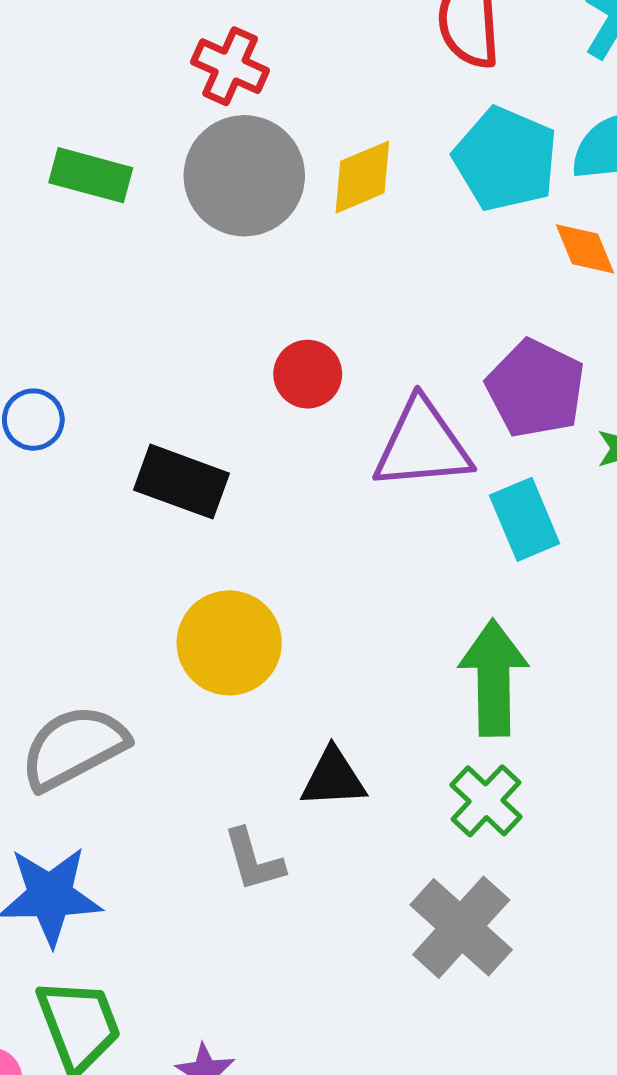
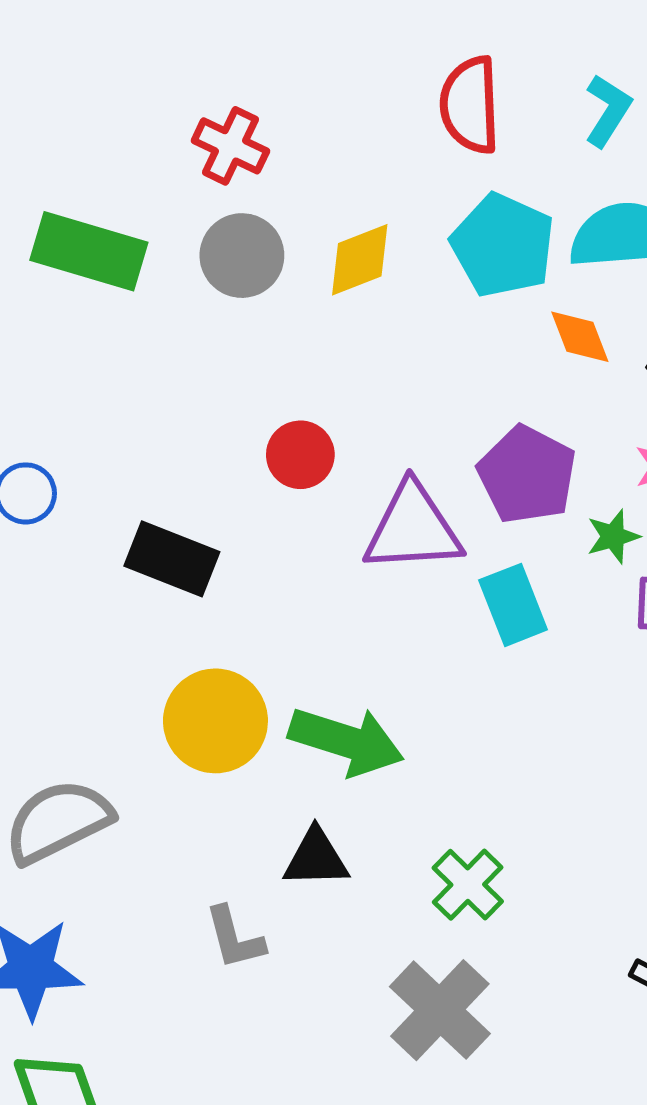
green rectangle: (91, 175) -> (89, 251), size x1.4
gray circle: (244, 176) -> (242, 256), size x0.7
green arrow: (494, 678) -> (346, 741), moved, turned 107

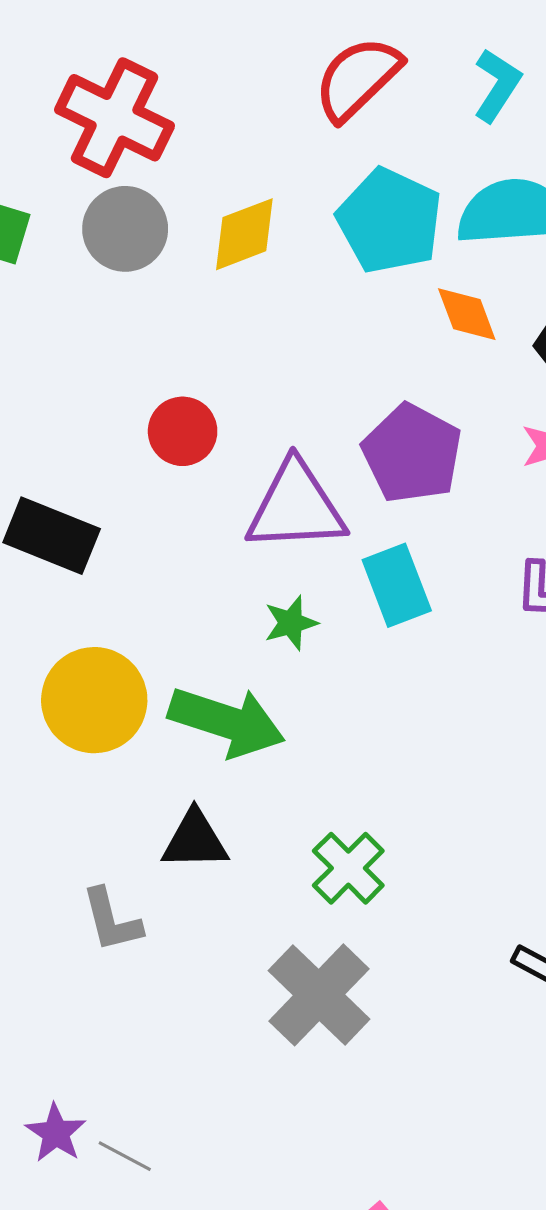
red semicircle: (470, 105) -> (358, 79), turned 48
red cross: (230, 146) -> (115, 118), size x1.5
green star: (613, 536) -> (291, 623), moved

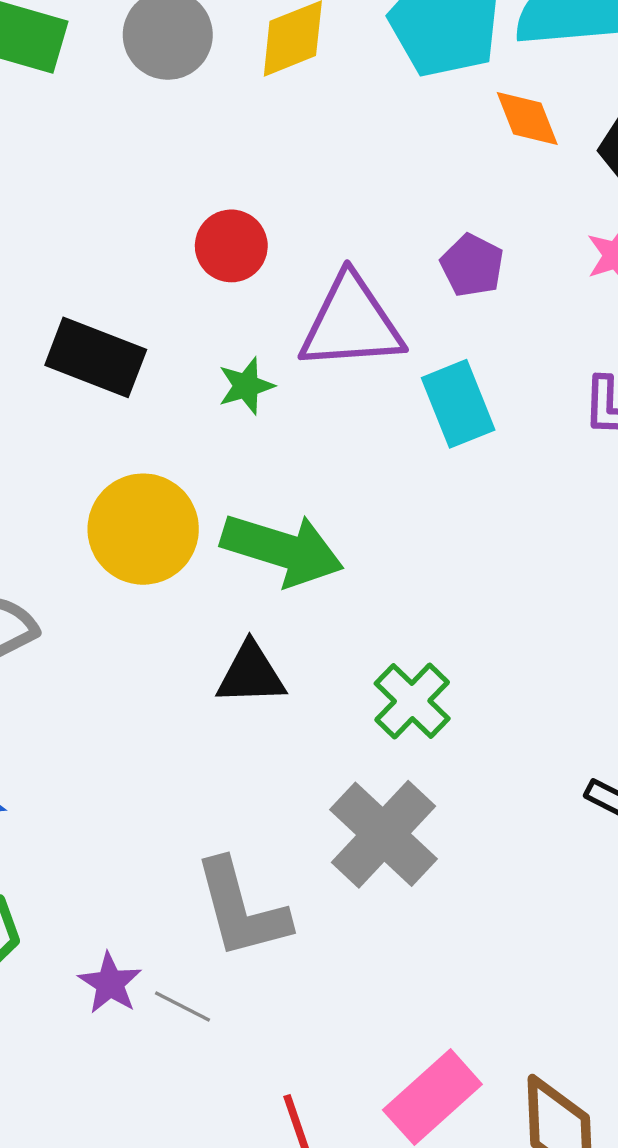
purple pentagon: (412, 453) -> (472, 265), size x0.6
green star: (291, 623) -> (246, 386), moved
gray L-shape: (112, 920) -> (241, 909), moved, size x1.5

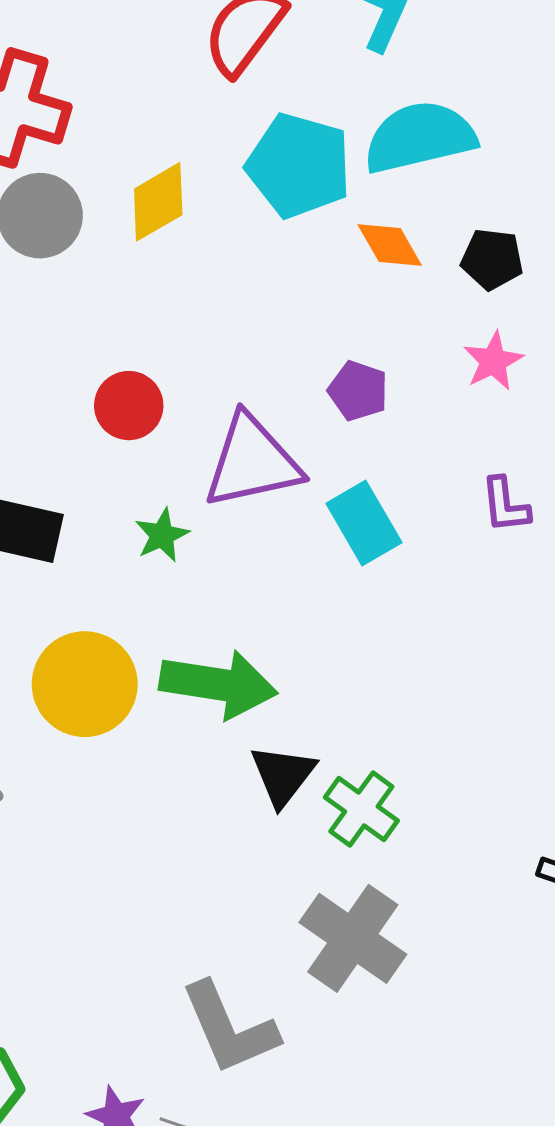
black triangle: (251, 674) -> (283, 775), moved, turned -42

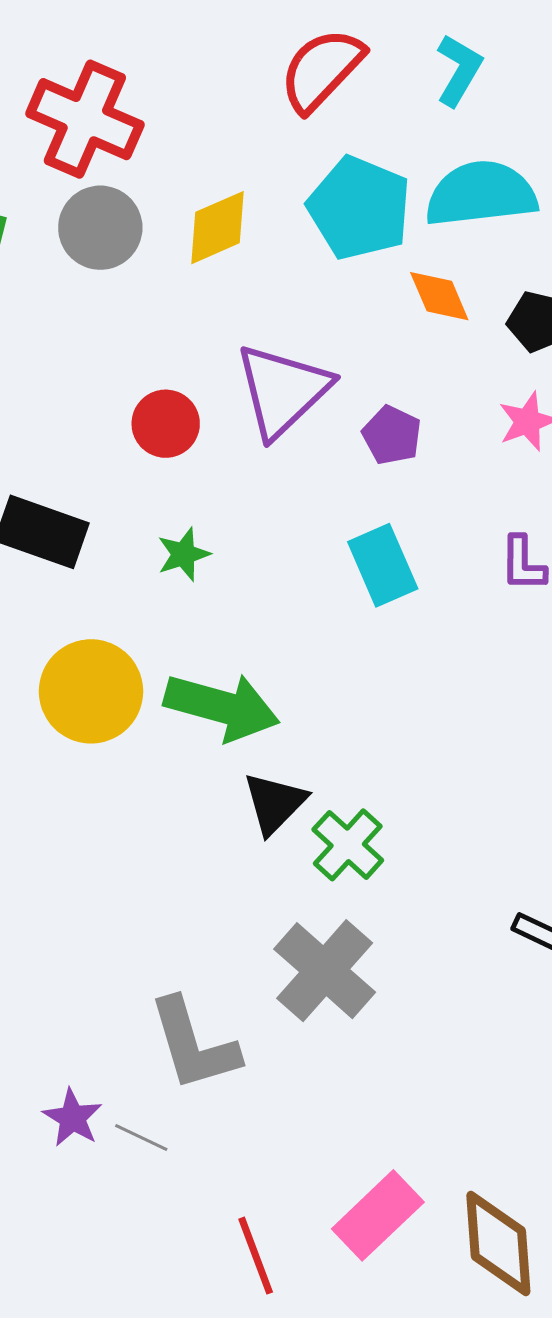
purple triangle: (252, 462) -> (283, 390), moved, turned -38

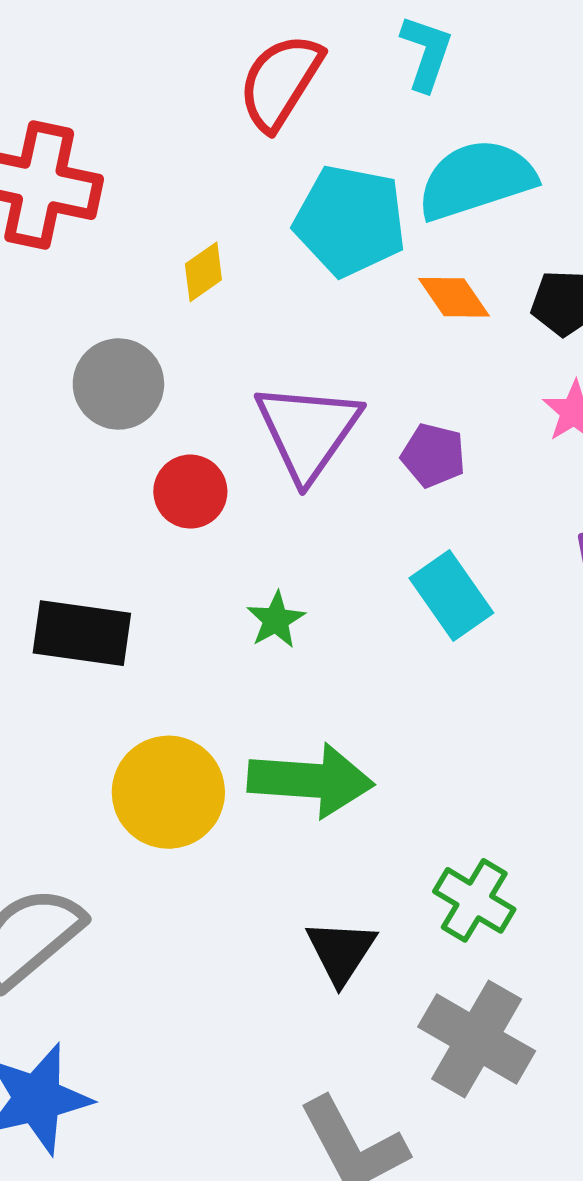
gray circle: (100, 228) -> (118, 384), moved
yellow diamond: (218, 228) -> (203, 272), size x0.7
green star: (184, 554) -> (276, 620), moved
black triangle: (275, 803) -> (341, 951), moved

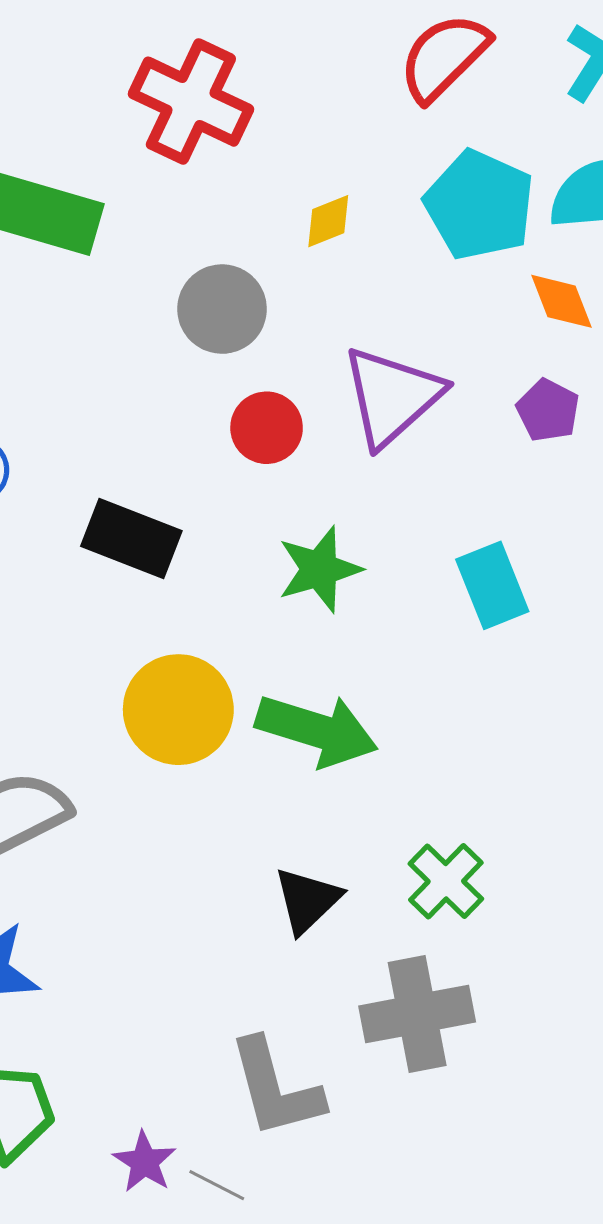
purple pentagon: (433, 455) -> (548, 410), moved
green star: (276, 620) -> (319, 569), size x1.5
gray cross: (477, 1039) -> (417, 1014), turned 36

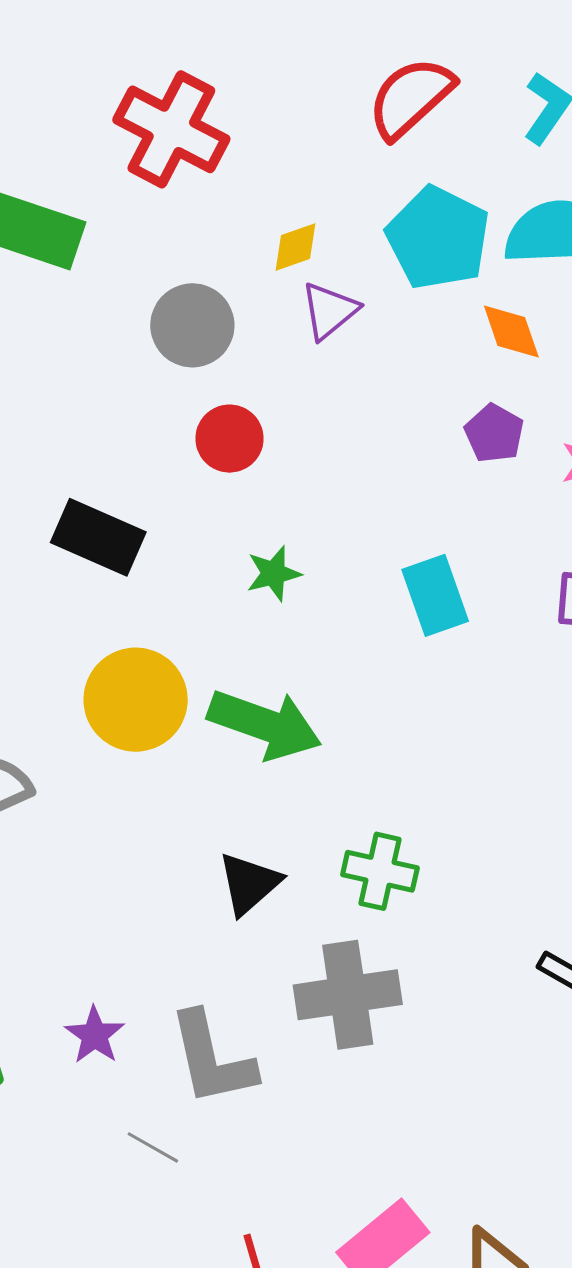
purple triangle: (392, 396) -> (329, 311), moved, size x0.6
green star: (319, 569) -> (274, 573), size x0.7
green cross: (446, 881) -> (380, 871), turned -34
purple star: (144, 1162) -> (95, 1035), moved

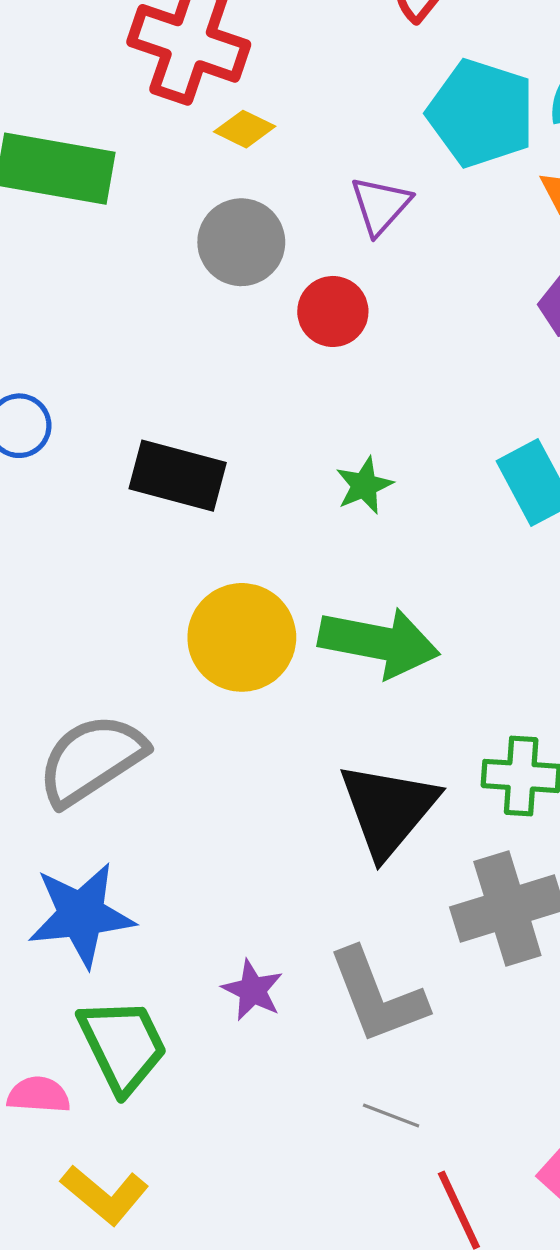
yellow diamond: (295, 247) -> (245, 129), moved, turned 54
red circle: (229, 439) -> (333, 311), moved
black triangle: (249, 884) -> (388, 809), size x1.5
gray line: (153, 1147) -> (391, 1115), moved

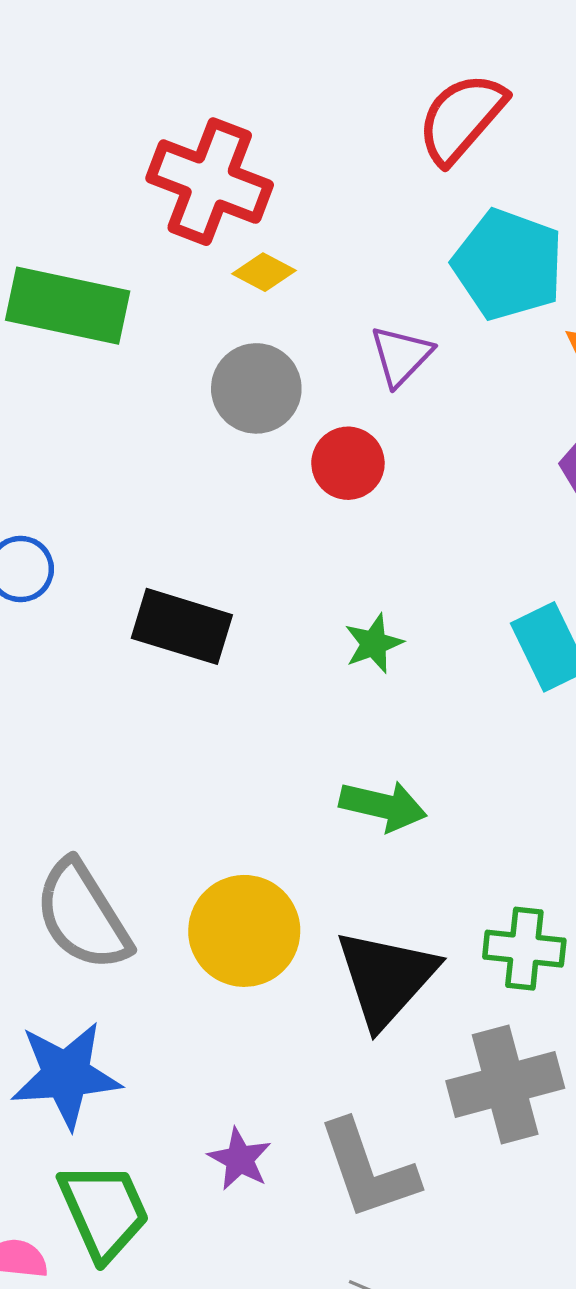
yellow circle: (242, 637) -> (244, 931), moved
green arrow: (379, 643) -> (383, 806), size x0.7
gray semicircle: (92, 759) -> (83, 915), turned -91

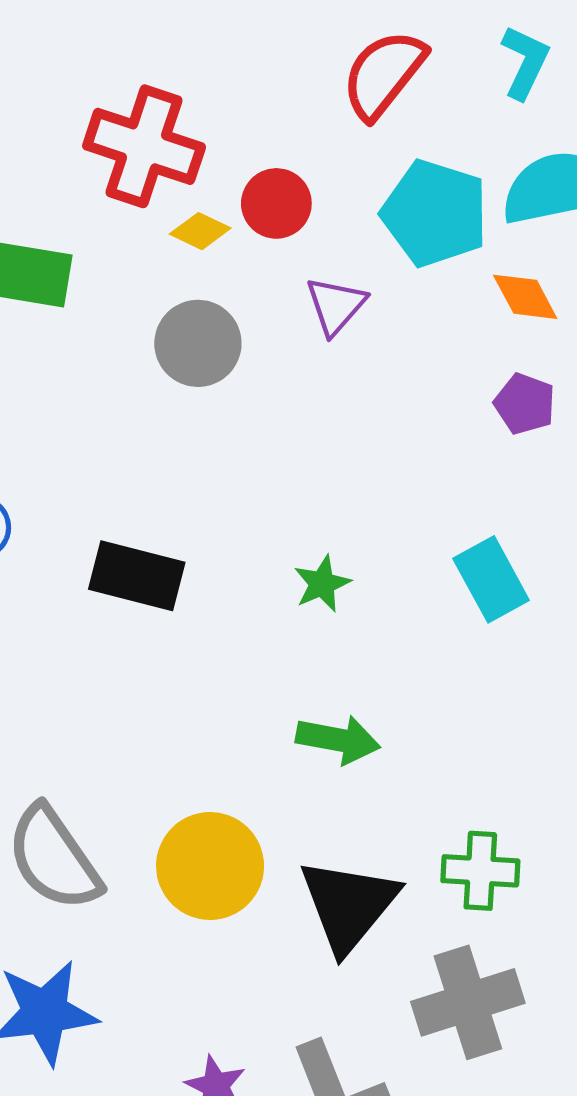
red circle: (348, 463) -> (276, 203), moved

